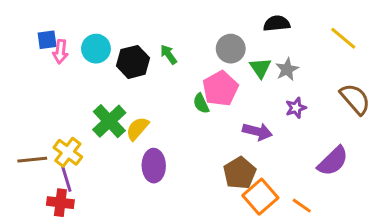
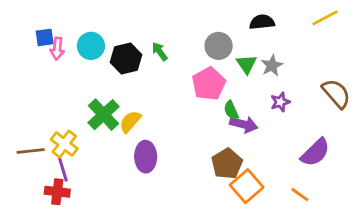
yellow line: (343, 38) -> (325, 18), moved, turned -68
green semicircle: (201, 103) -> (231, 110), moved
orange line: (302, 206) -> (300, 195), moved

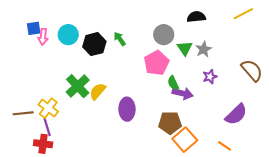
purple ellipse: (146, 157) -> (127, 109), moved
brown pentagon: (227, 164) -> (170, 123), turned 30

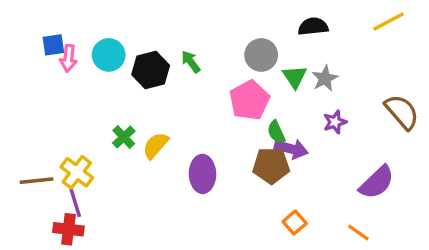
green cross: (78, 86) -> (124, 137), size x0.6
brown pentagon: (170, 123) -> (271, 166), moved
orange square: (185, 140) -> (295, 223), size x0.6

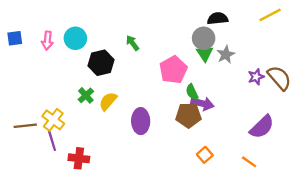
blue square: (53, 45) -> (15, 38), moved
gray circle: (261, 55) -> (204, 38), moved
black hexagon: (151, 70) -> (101, 63), moved
purple star: (335, 122) -> (256, 77), moved
red cross: (68, 229) -> (79, 158), moved

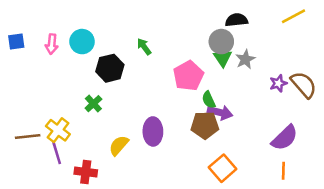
yellow semicircle: (108, 101) -> (119, 145), moved
orange square: (205, 155) -> (223, 168), size x1.5
orange line: (249, 162) -> (283, 171), moved, turned 56

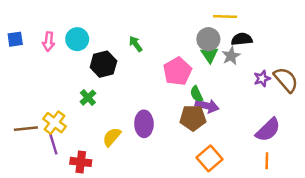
yellow line: (294, 16) -> (225, 16), moved, turned 30
black semicircle: (237, 20) -> (242, 39), moved

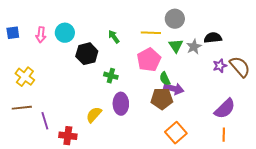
yellow line: (225, 16) -> (151, 33), moved
gray circle: (208, 39) -> (175, 19), moved
black semicircle: (242, 39) -> (213, 38), moved
green cross: (88, 98) -> (111, 76), moved, turned -32
yellow cross: (55, 123) -> (25, 77), moved

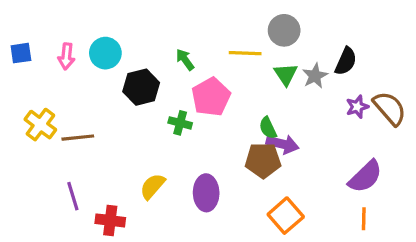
black semicircle: (213, 38) -> (346, 61), turned 120
pink pentagon: (149, 60) -> (211, 97), moved
purple ellipse: (121, 104) -> (206, 193), moved
brown line: (22, 108) -> (78, 138), moved

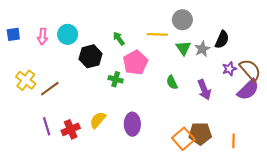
brown line: (78, 138) -> (50, 89), turned -30
purple arrow: (282, 144) -> (204, 90), moved, turned 54
brown pentagon: (263, 160) -> (200, 134), moved
purple semicircle: (365, 177) -> (248, 90), moved
red cross: (110, 220) -> (71, 129), moved, turned -30

